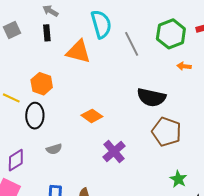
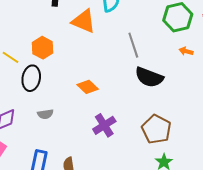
gray line: (132, 44) -> (133, 45), moved
brown pentagon: (167, 132) -> (156, 129), moved

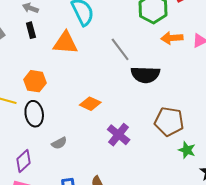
orange arrow: (186, 51) -> (172, 38), size x1.5

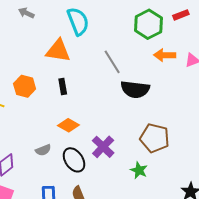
black rectangle: (31, 30) -> (63, 87), moved
orange diamond: (90, 104) -> (68, 125), moved
black ellipse: (34, 114) -> (74, 160), moved, turned -30
green star: (187, 150) -> (139, 170), moved

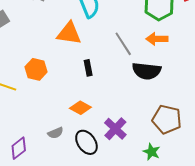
orange arrow: (165, 55) -> (157, 39), moved
black rectangle: (63, 87) -> (88, 68), moved

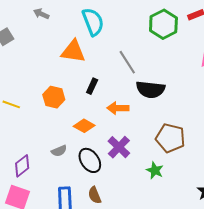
orange arrow: (157, 39) -> (118, 108), moved
black rectangle: (88, 68) -> (92, 86), turned 35
orange hexagon: (36, 69) -> (54, 97), moved

